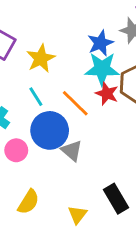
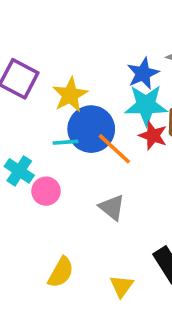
cyan line: (36, 97) -> (66, 142), turned -60
blue circle: (50, 130) -> (91, 129), moved
pink circle: (16, 150) -> (46, 191), moved

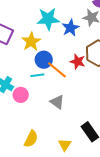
cyan star: (146, 105) -> (48, 19), moved
blue circle: (91, 129) -> (44, 60), size x0.7
cyan line: (66, 142) -> (37, 75), moved

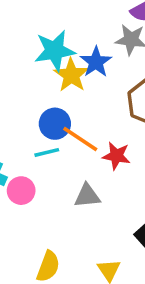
yellow star: (31, 42) -> (71, 75), moved
red star: (78, 62) -> (116, 156), moved
gray triangle: (57, 102) -> (87, 196), turned -35

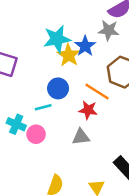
orange line: (80, 139) -> (97, 91), moved
cyan line: (47, 152) -> (43, 107), moved
red star: (116, 156) -> (88, 110), moved

